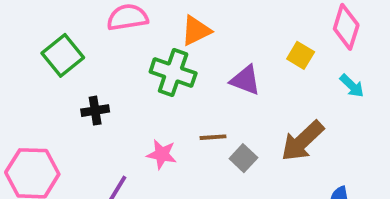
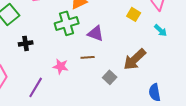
green cross: (173, 73) -> (67, 23), turned -35
purple triangle: (245, 80) -> (96, 33), moved
gray square: (243, 158) -> (110, 77), moved

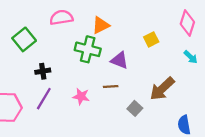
yellow square: (134, 14) -> (151, 39), moved, turned 32
green cross: (67, 23) -> (88, 49), turned 30
purple line: (36, 87) -> (44, 99), moved

